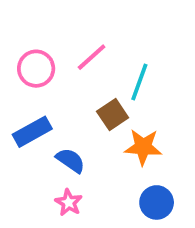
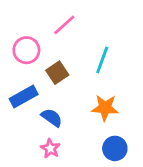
pink line: (92, 57) -> (64, 25), moved
brown square: (113, 114) -> (57, 73), moved

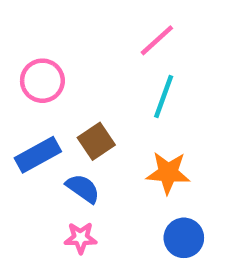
pink line: (64, 25) -> (157, 40), moved
brown square: (57, 73) -> (96, 141), moved
pink star: (50, 148) -> (81, 238), turned -30

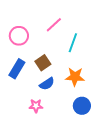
pink line: (157, 40) -> (54, 25), moved
blue rectangle: (38, 155) -> (17, 69), turned -30
blue semicircle: (83, 188) -> (47, 84), moved, turned 112

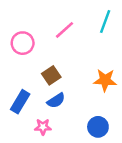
cyan line: (73, 43) -> (105, 22), moved
blue rectangle: (17, 69) -> (20, 102), moved
orange star: (75, 77) -> (105, 80), moved

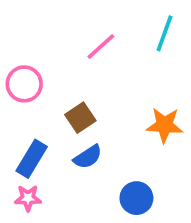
pink circle: (23, 43) -> (24, 84), moved
pink star: (43, 127) -> (28, 198), moved
blue circle: (98, 127) -> (136, 198), moved

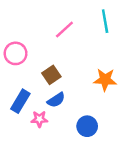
cyan line: (165, 33) -> (105, 21), turned -30
pink star: (28, 198) -> (39, 119), moved

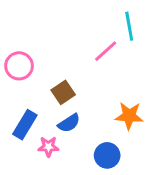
pink line: (64, 30) -> (106, 51), moved
orange star: (105, 80) -> (129, 116), moved

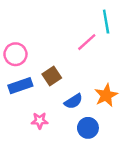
orange star: (129, 116) -> (106, 95), turned -30
blue semicircle: (69, 123) -> (73, 101), moved
blue rectangle: (25, 125) -> (20, 86), moved, turned 40

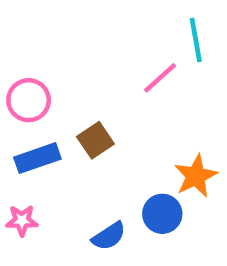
blue semicircle: (73, 101) -> (109, 236), moved
pink star: (40, 121) -> (22, 221), moved
blue circle: (88, 128) -> (162, 214), moved

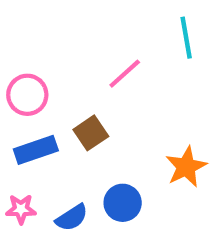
pink line: (160, 78) -> (125, 74), moved
blue circle: (162, 214) -> (123, 203), moved
blue semicircle: (109, 236) -> (72, 218), moved

